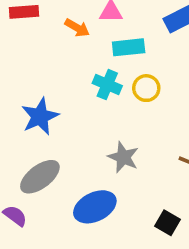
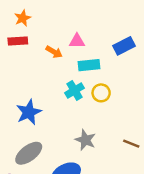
cyan cross: (107, 85) -> (75, 90), turned 36

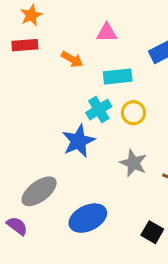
pink triangle: (77, 41) -> (107, 33), moved
blue star: (29, 112) -> (78, 141), moved
gray star: (85, 140) -> (133, 163), moved

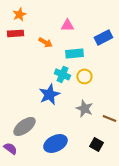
cyan cross: (99, 110) -> (62, 74), turned -35
black square: (152, 232) -> (96, 144), moved

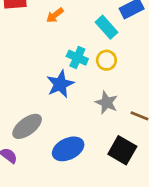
orange arrow: (45, 42) -> (55, 15), turned 112
cyan rectangle: (74, 53) -> (106, 27), moved, turned 54
black square: (96, 144) -> (122, 150), size x1.5

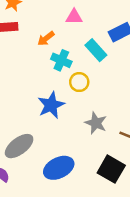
cyan cross: (77, 58) -> (61, 60), moved
yellow circle: (106, 60) -> (79, 82), moved

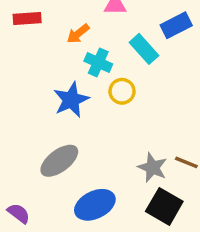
blue star: (51, 105) -> (71, 100), moved
gray star: (96, 123) -> (152, 168), moved
gray ellipse: (19, 146) -> (59, 161), moved

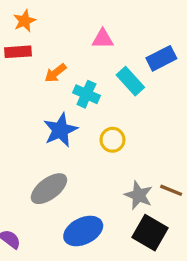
orange arrow: (78, 34) -> (55, 73), moved
yellow circle: (122, 91) -> (112, 140), moved

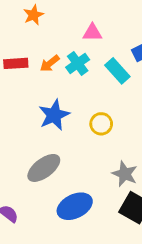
orange star: (25, 21) -> (33, 15), moved
red rectangle: (18, 52) -> (16, 63), moved
cyan cross: (86, 94) -> (78, 63), moved, turned 30

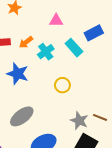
cyan cross: (78, 63) -> (46, 52), moved
blue star: (54, 115) -> (18, 74), moved, turned -30

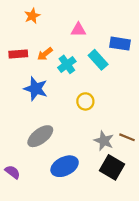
blue rectangle: (94, 33) -> (120, 44), turned 36

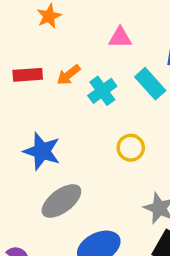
blue star: (36, 89) -> (42, 151), moved

